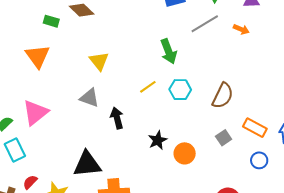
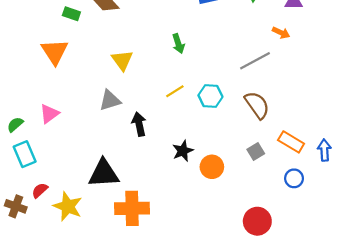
gray line: (205, 24) -> (255, 61), moved
green arrow: (169, 51) -> (178, 44), moved, size x0.7
brown semicircle: (223, 96) -> (257, 105), turned -64
gray triangle: (90, 98) -> (110, 100), turned -40
pink triangle: (35, 113) -> (49, 114), size x0.7

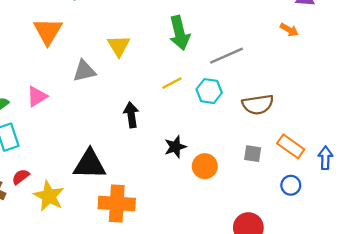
green arrow: (178, 44) -> (180, 33), size x1.6
gray line: (255, 61) -> (226, 56), moved
gray triangle: (110, 100) -> (84, 71), moved
brown semicircle: (257, 105) -> (258, 104), turned 112
gray square: (256, 152) -> (253, 154), turned 35

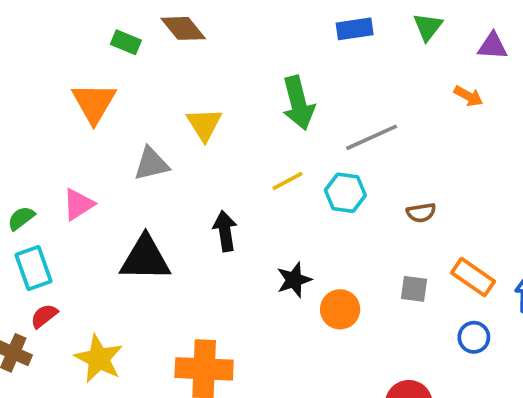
brown semicircle: (258, 104) -> (421, 213), size x0.6
black triangle: (90, 164) -> (145, 258), moved
red semicircle: (21, 177) -> (44, 316), moved

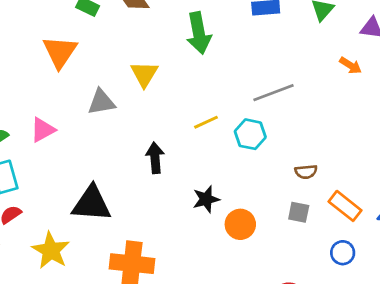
green arrow: (298, 103) -> (199, 33), moved
brown semicircle: (421, 213) -> (306, 172), moved
black triangle: (145, 258) -> (92, 204), moved

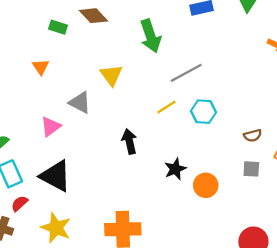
orange triangle: (60, 52) -> (41, 67), size x0.6
gray line: (273, 93) -> (186, 73), moved
gray triangle: (101, 102) -> (80, 103), turned 45
pink triangle: (43, 130) -> (51, 127), moved
black triangle: (92, 204) -> (56, 176), moved, turned 32

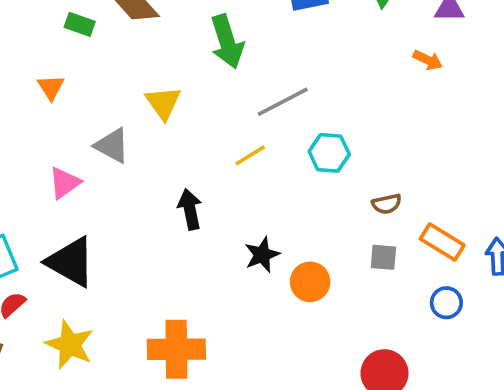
cyan hexagon: (203, 112) -> (329, 153), moved

